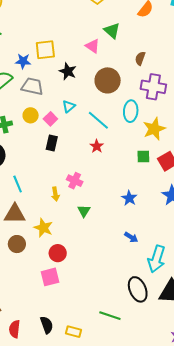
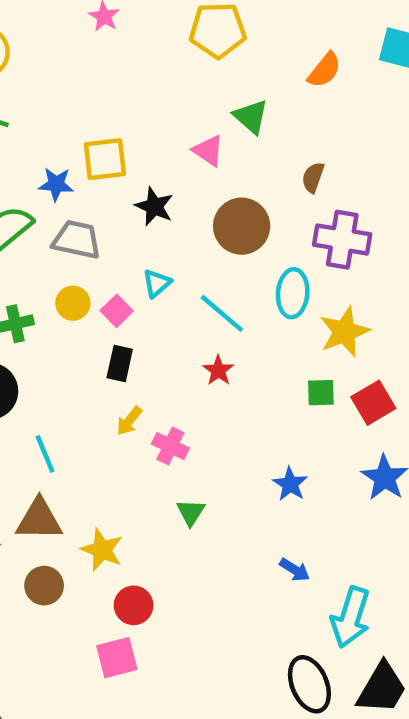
yellow arrow: (55, 194) -> (129, 421), moved, turned 48

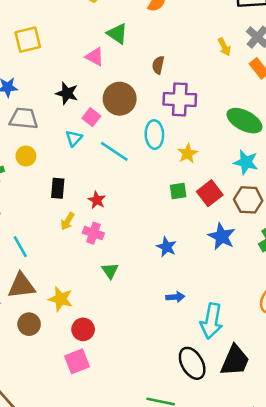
yellow square: (105, 159) -> (28, 40), moved
pink square: (117, 311) -> (91, 117), moved
yellow star: (344, 332) -> (188, 154), size x0.7
red star: (218, 370) -> (97, 200), moved
blue arrow: (295, 570) -> (175, 297), turned -30

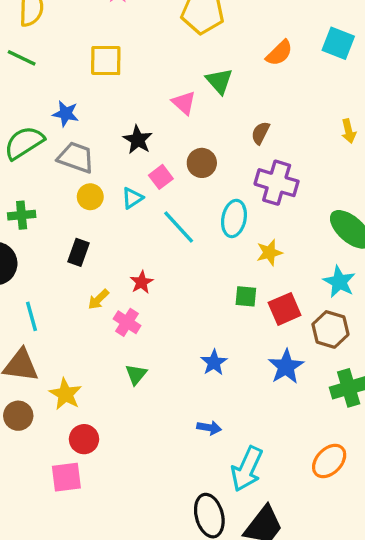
brown circle: (120, 99) -> (202, 163), size x0.7
yellow circle: (26, 156) -> (90, 197), moved
black rectangle: (58, 188) -> (78, 252), moved

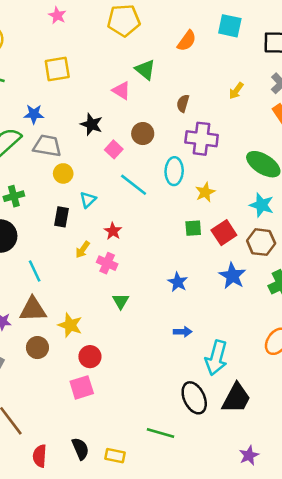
yellow arrow: (349, 131) -> (236, 91), moved, turned 60
cyan triangle: (132, 198) -> (88, 200), moved

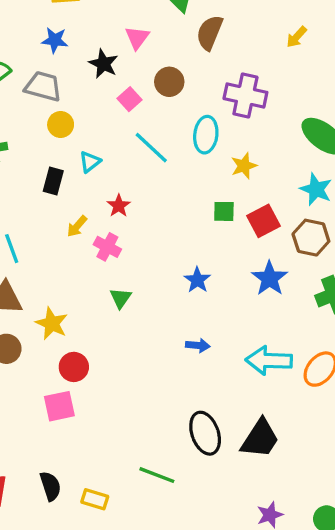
pink triangle: (121, 91) -> (137, 38), moved, turned 30
brown semicircle: (183, 103) -> (210, 33), moved, size x1.5
blue star: (34, 114) -> (55, 40), moved
cyan arrow: (216, 358) -> (269, 360), moved, turned 72

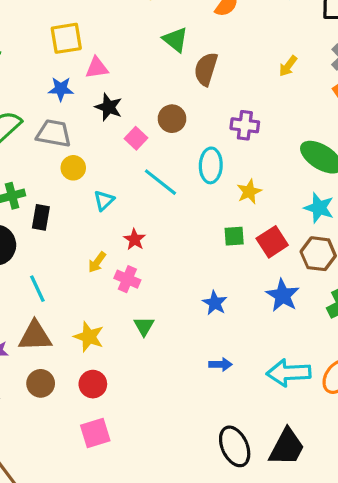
pink triangle: (137, 38) -> (97, 68), moved, turned 50
purple cross: (245, 95) -> (245, 125), size x0.7
black rectangle: (53, 181) -> (41, 217), moved
yellow star: (52, 323) -> (89, 337), moved
red circle: (74, 367) -> (93, 384), moved

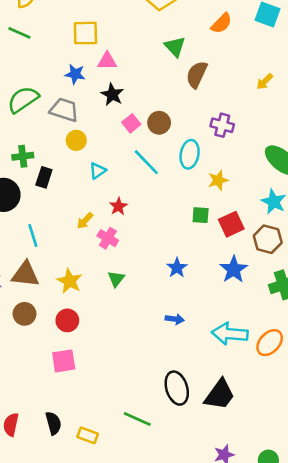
brown circle: (172, 119) -> (159, 123), moved

